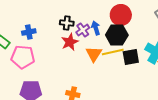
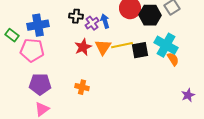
blue cross: (29, 32) -> (38, 25), size x1.5
black hexagon: (117, 35) -> (150, 15), moved
red star: (70, 42) -> (83, 47), moved

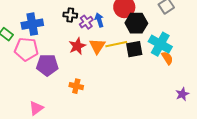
black hexagon: (150, 15) -> (136, 23), moved
purple pentagon: (40, 84) -> (47, 65), moved

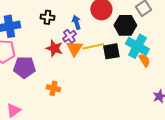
purple cross: (86, 22) -> (69, 36), moved
black hexagon: (136, 23) -> (125, 25), moved
red star: (77, 46) -> (54, 48), turned -30

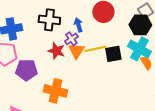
black cross: (47, 17) -> (49, 20), size x1.5
black hexagon: (125, 25) -> (140, 25), moved
orange cross: (53, 88) -> (55, 91), size x1.6

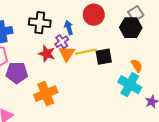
cyan cross: (139, 49) -> (130, 85), moved
orange cross: (55, 91) -> (46, 94), turned -35

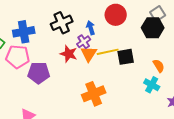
black cross: (40, 23) -> (62, 23), turned -30
cyan cross: (130, 85) -> (152, 85), size x0.7
orange cross: (46, 94) -> (94, 94), moved

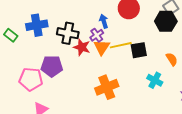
black cross: (62, 23) -> (68, 33), moved, turned 35
pink pentagon: (18, 57) -> (31, 79), moved
cyan cross: (152, 85) -> (155, 80), moved

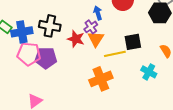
blue cross: (37, 25) -> (22, 32), moved
black cross: (68, 33) -> (50, 26), moved
yellow line: (121, 45) -> (115, 54), moved
pink pentagon: (31, 79) -> (29, 54), moved

